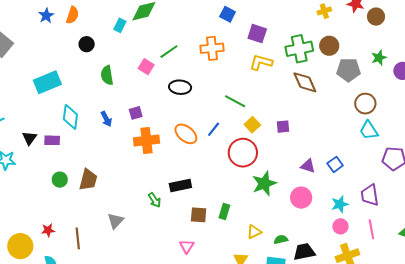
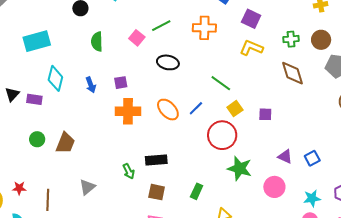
green cross: (299, 49) -> (291, 39), size x0.6
green star: (264, 183) -> (240, 168), turned 30
brown square: (199, 215) -> (157, 192), moved

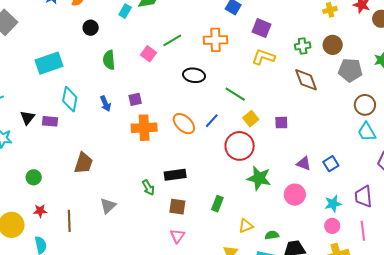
black ellipse: (168, 62) -> (194, 75), moved
green circle: (37, 139) -> (34, 177), moved

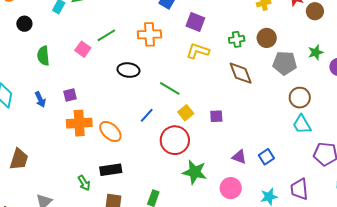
orange ellipse: (184, 124) -> (110, 132), moved

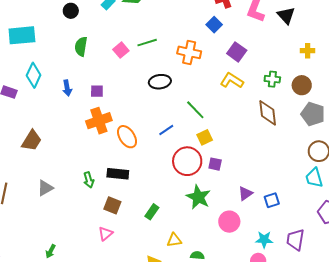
black ellipse: (128, 70) -> (160, 82), turned -30
purple square: (216, 116) -> (215, 164), moved
orange cross: (79, 123) -> (99, 121), turned -30
purple triangle: (239, 157) -> (245, 193), turned 49

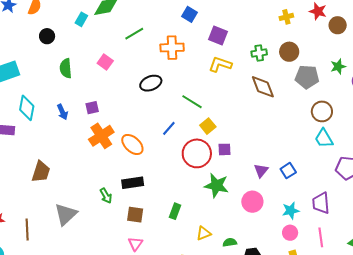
green line: (147, 43) -> (134, 34), moved
gray triangle: (45, 188) -> (66, 214), size x1.4

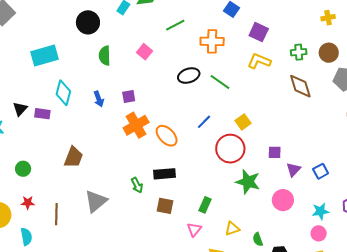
black circle: (47, 36) -> (88, 22), size x1.5
green line: (192, 102) -> (220, 82), moved
purple square: (225, 149) -> (275, 152), moved
green semicircle: (230, 242) -> (258, 239), turned -104
pink triangle: (135, 244) -> (194, 229), moved

